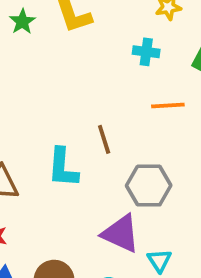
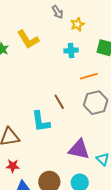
gray hexagon: (149, 186) -> (96, 103), moved

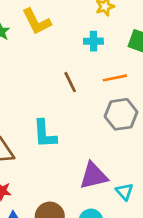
brown line: (59, 102) -> (70, 82), moved
purple triangle: (79, 149) -> (94, 176), turned -30

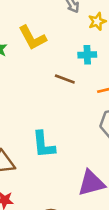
brown line: (70, 82) -> (65, 79), moved, turned -42

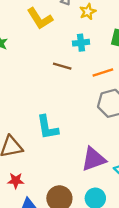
yellow L-shape: (32, 38) -> (40, 19), moved

